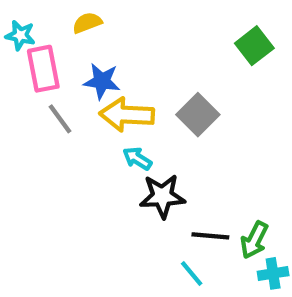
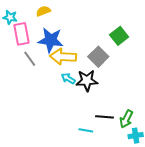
green square: (254, 46) -> (119, 36), moved
blue star: (102, 81) -> (51, 40), size x1.4
black star: (162, 196) -> (87, 81), moved
cyan line: (192, 273) -> (86, 130), moved, turned -40

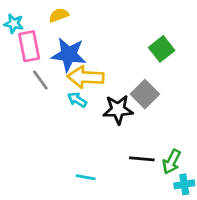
gray square: (98, 57) -> (145, 94), moved
cyan arrow: (68, 78) -> (77, 100), moved
cyan line: (86, 130) -> (86, 177), moved

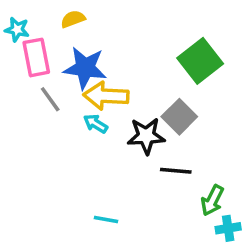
green square: (162, 49) -> (200, 61), size x1.4
black line: (142, 159) -> (176, 171), moved

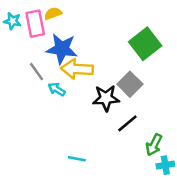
pink rectangle: (36, 57) -> (35, 24), moved
cyan arrow: (96, 124) -> (57, 89), moved
black line: (176, 171) -> (127, 123), turned -45

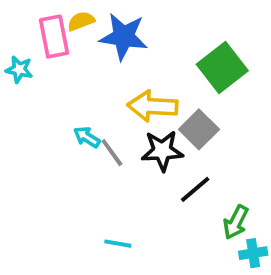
cyan star: (13, 21) -> (19, 69), moved
blue star: (62, 49) -> (124, 37), moved
yellow arrow: (77, 69) -> (153, 106), moved
gray line: (37, 72) -> (112, 153), moved

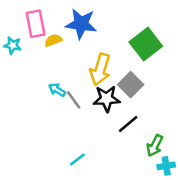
yellow semicircle: (81, 21) -> (53, 40), moved
yellow arrow: (153, 106) -> (100, 69), turned -76
cyan line: (118, 244) -> (77, 160), turned -48

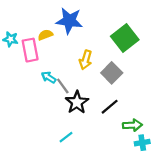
pink rectangle: (36, 24) -> (30, 50), moved
yellow arrow: (100, 69) -> (86, 60), size x0.7
black star: (107, 99) -> (77, 102), moved, turned -30
green arrow: (155, 146) -> (132, 125), turned -120

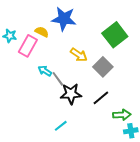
yellow semicircle: (45, 35) -> (42, 32), turned 48
pink rectangle: (30, 50) -> (28, 46), turned 40
yellow arrow: (86, 60) -> (79, 55), turned -72
black star: (77, 102) -> (71, 94), turned 30

